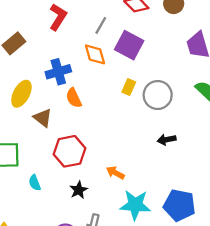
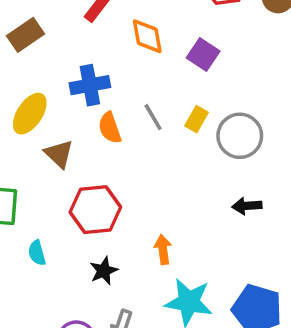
gray line: (101, 25) -> (153, 117), moved, turned -66
purple square: (129, 45) -> (203, 55), size x0.7
orange diamond: (95, 54) -> (147, 36), moved
orange arrow: (115, 173) -> (163, 249), turned 48

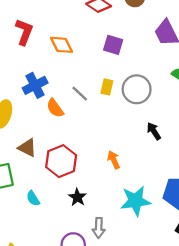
purple square: (203, 55) -> (113, 45), moved
brown triangle: (59, 154) -> (27, 148), moved
black arrow: (247, 206) -> (154, 131), turned 78
orange arrow: (163, 249) -> (114, 160), moved

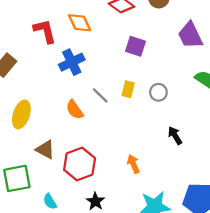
red L-shape: (24, 32) -> (45, 31), turned -36
orange diamond: (61, 45) -> (80, 23), moved
blue cross: (35, 85) -> (72, 62), moved
gray circle: (137, 89) -> (158, 92), size x0.6

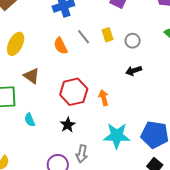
yellow rectangle: (128, 89) -> (108, 35), turned -40
black arrow: (175, 136) -> (134, 71), moved, turned -84
red hexagon: (80, 164) -> (74, 92), moved

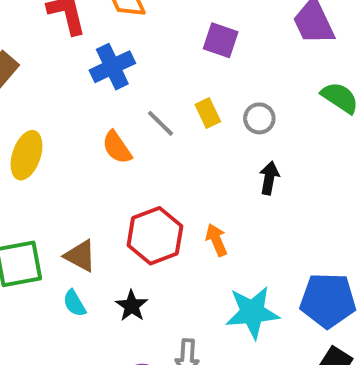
black arrow: (134, 71) -> (269, 178), turned 126
brown triangle: (32, 76) -> (80, 256), moved
black star: (68, 125) -> (132, 306), moved

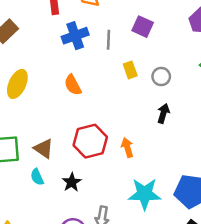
gray line: (160, 123) -> (109, 40), moved, turned 42

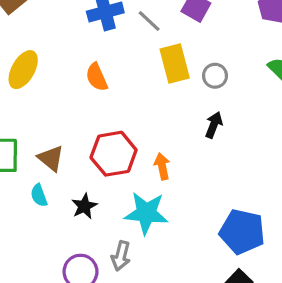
gray line: (109, 40) -> (149, 21), turned -54
yellow rectangle: (130, 70) -> (175, 64), size x1.6
cyan star: (145, 194) -> (146, 213), moved

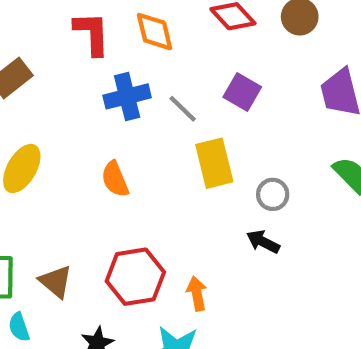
gray circle: (215, 76) -> (273, 194), moved
black arrow: (214, 125) -> (263, 242), turned -85
cyan semicircle: (39, 195) -> (19, 327), moved

